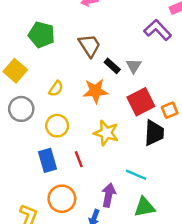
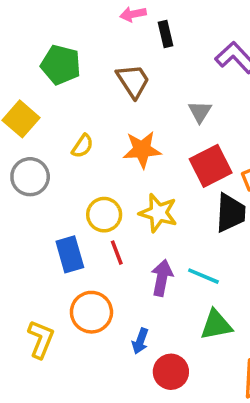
black rectangle: (112, 66) -> (166, 34), moved, turned 35
yellow circle: (57, 126) -> (104, 215), moved
purple arrow: (109, 195) -> (162, 278), moved

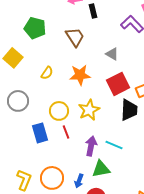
gray triangle: (200, 112) -> (112, 54), turned -32
gray circle: (30, 177) -> (18, 101), moved
yellow star: (158, 213) -> (89, 110), turned 30
orange circle: (91, 312) -> (52, 178), moved
green triangle: (216, 325) -> (101, 169), moved

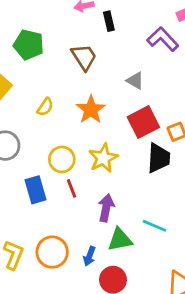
orange star: (80, 75) -> (91, 110), turned -30
cyan line: (114, 145) -> (154, 226), moved

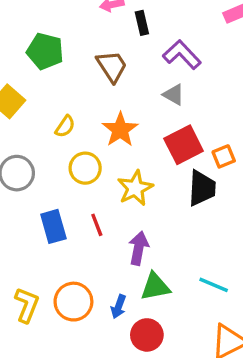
purple L-shape: (163, 39) -> (182, 55), moved
yellow circle: (62, 159) -> (85, 168), moved
cyan line: (154, 226) -> (214, 285), moved

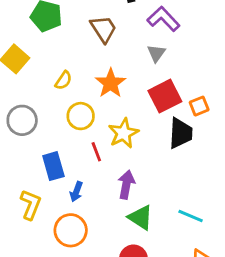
gray triangle: (174, 95) -> (156, 53), turned 36
red line: (97, 225) -> (96, 152), moved
green triangle: (155, 287) -> (141, 217), turned 44
yellow L-shape: (27, 305) -> (31, 205), moved
blue arrow: (119, 307) -> (76, 192), moved

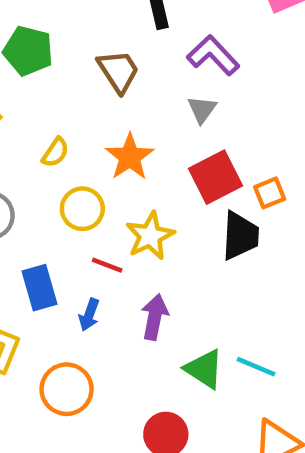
red line: (96, 152) -> (107, 265), turned -48
blue arrow: (76, 192) -> (89, 315), moved
green triangle: (141, 217) -> (204, 369), moved

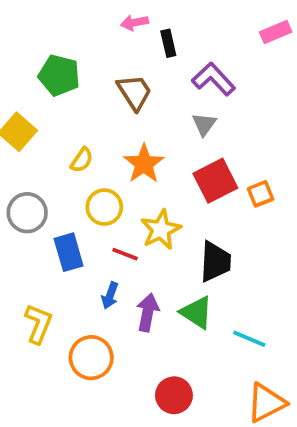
black trapezoid: (240, 236) -> (215, 262), moved
blue rectangle: (39, 288) -> (69, 252), moved
purple arrow: (155, 317) -> (148, 312), moved
green triangle: (204, 369) -> (197, 312), moved

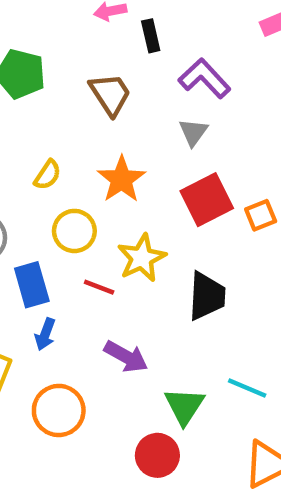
blue arrow: (110, 296) -> (45, 334), moved
purple arrow: (148, 312) -> (126, 357), turned 108
green triangle: (197, 312) -> (184, 406), moved, turned 30

